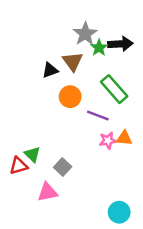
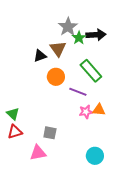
green triangle: (32, 154) -> (13, 114), moved
gray square: (63, 167) -> (50, 133), turned -32
cyan circle: (119, 212) -> (95, 156), moved

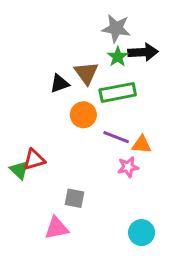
gray star: (68, 27) -> (116, 28), moved, turned -30
green rectangle: (91, 71) -> (118, 92), moved, turned -60
orange triangle: (99, 110) -> (142, 145), moved
red triangle: (15, 132) -> (34, 160), moved

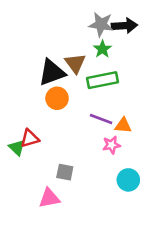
black arrow: (143, 52) -> (124, 26), moved
black triangle: (60, 83) -> (52, 72), size x1.6
orange circle: (83, 115) -> (57, 98), moved
cyan circle: (142, 233) -> (128, 180), moved

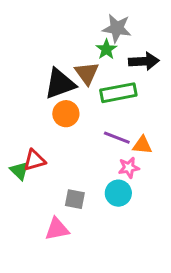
black arrow: (124, 26) -> (144, 61), moved
green star: (102, 49) -> (106, 49), moved
cyan circle: (128, 180) -> (118, 193), moved

